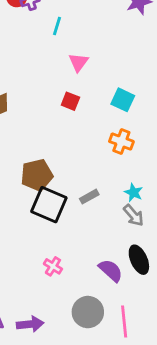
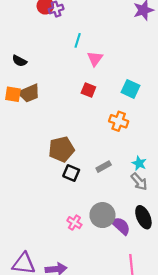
cyan line: (57, 26) -> (78, 40), moved
orange cross: (121, 141) -> (119, 121), moved
black square: (49, 205) -> (71, 173), size x0.6
gray circle: (88, 312) -> (102, 215), moved

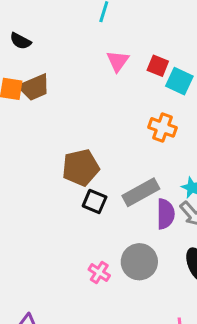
pink triangle: (95, 59) -> (118, 61), moved
red square: (88, 90) -> (158, 66), moved
gray rectangle: (104, 167) -> (141, 192), size x1.6
purple semicircle: (121, 226) -> (166, 214), moved, turned 48

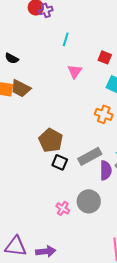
red square: (158, 66) -> (105, 57), moved
brown trapezoid: (34, 87) -> (21, 88), turned 50
brown pentagon: (81, 168) -> (51, 140), turned -30

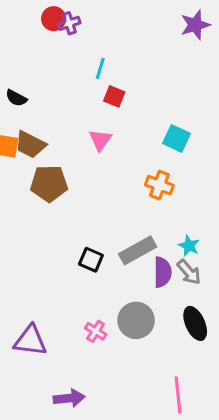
red square: (105, 57) -> (114, 96), moved
pink triangle: (75, 71) -> (100, 140), moved
brown pentagon: (51, 140) -> (49, 184), moved, turned -30
purple triangle: (16, 246) -> (30, 341), moved

